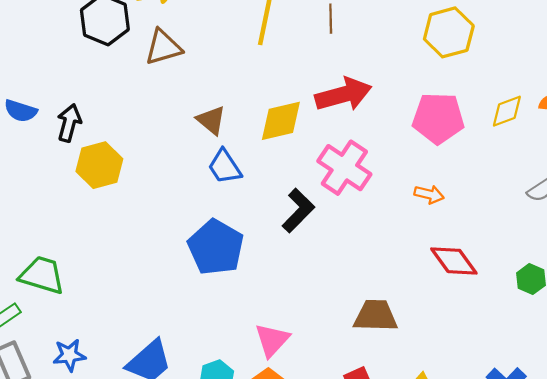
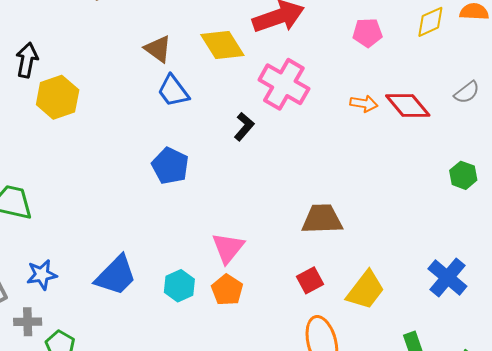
pink pentagon: (438, 118) -> (368, 33), size x0.6
yellow diamond: (281, 121) -> (222, 45), turned 75
black L-shape: (298, 210) -> (244, 127), size x0.7
blue pentagon: (216, 247) -> (170, 166), size x0.7
red diamond: (454, 261) -> (408, 105), moved

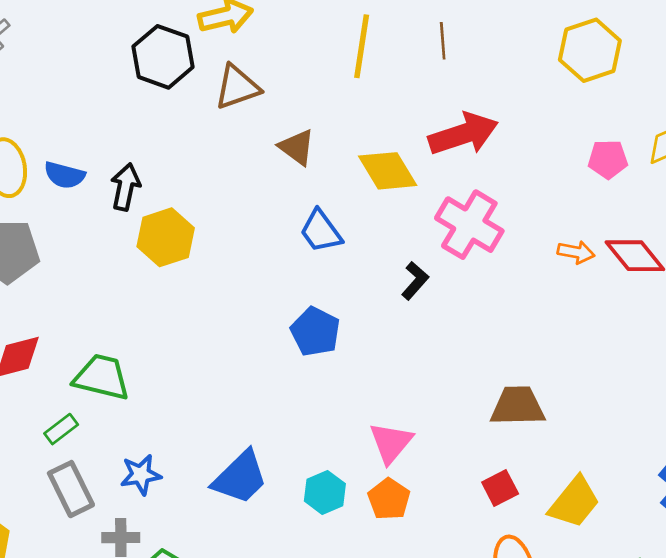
pink pentagon: (368, 33) -> (608, 159), moved
brown triangle: (158, 49) -> (297, 147), moved

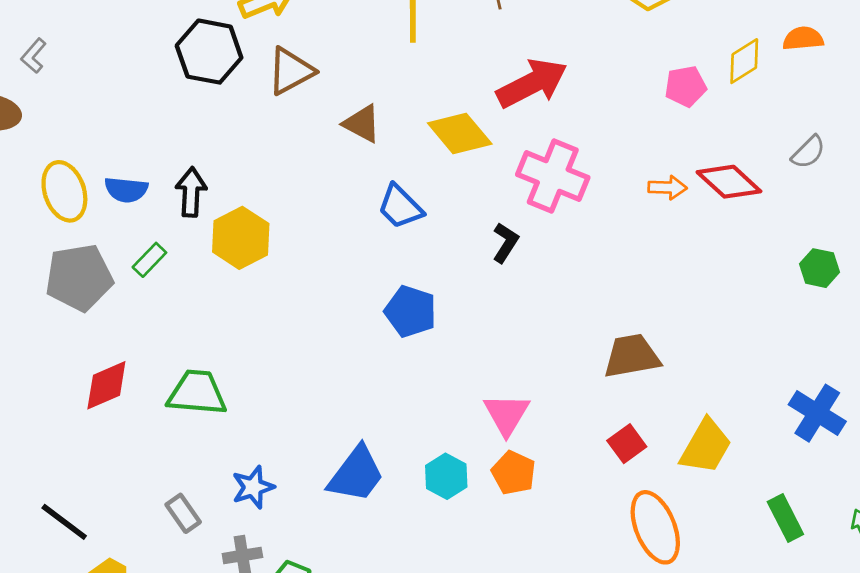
green rectangle: (61, 429) -> (149, 260), moved
gray rectangle: (71, 489) -> (183, 513), size x0.7

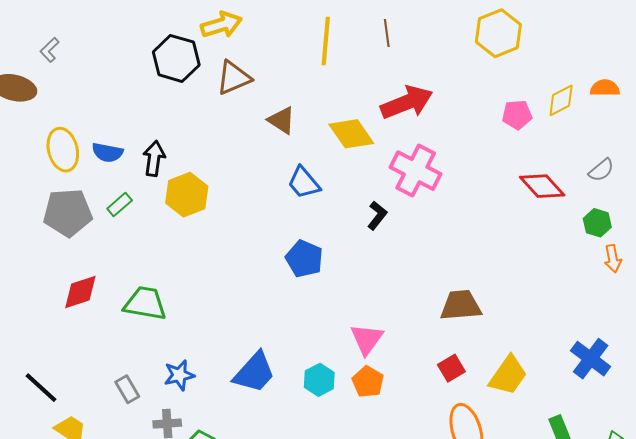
orange arrow: (667, 187) -> (613, 259), moved, turned 72
green hexagon: (820, 268) -> (597, 223), moved

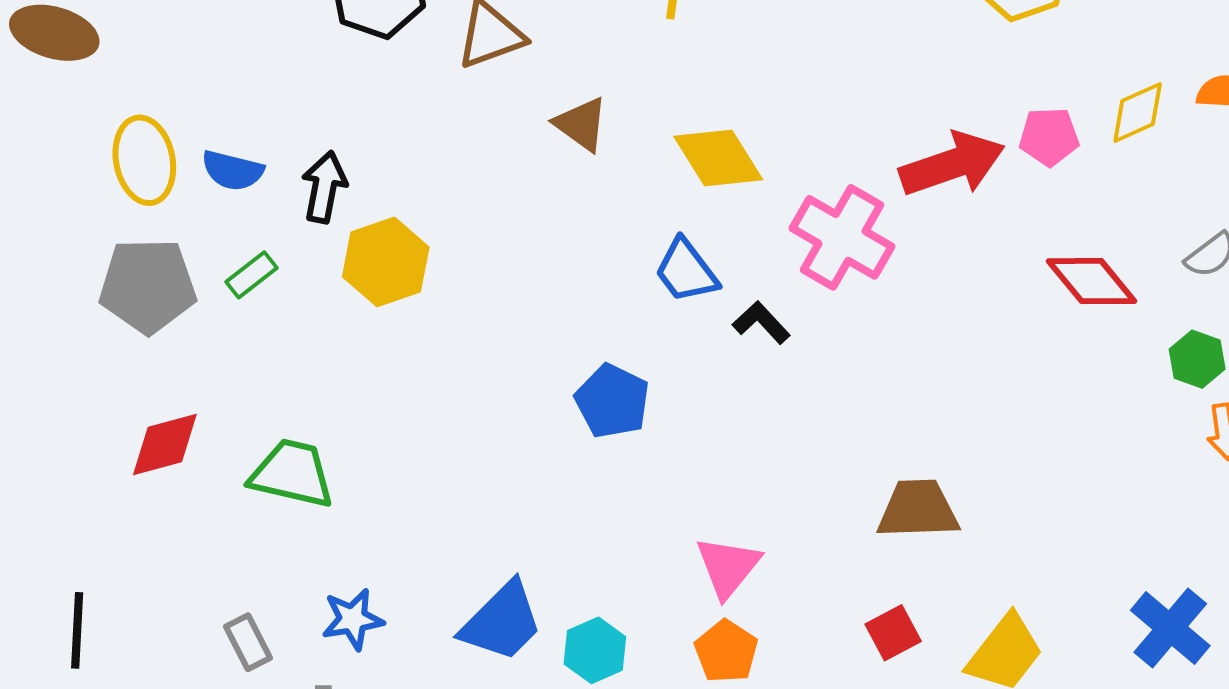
red arrow: (407, 102) -> (952, 164), moved
blue trapezoid: (304, 183) -> (686, 271), moved
black L-shape: (377, 216) -> (761, 323), turned -84
cyan hexagon: (319, 380) -> (595, 650), moved
black line: (41, 388) -> (77, 630), turned 48

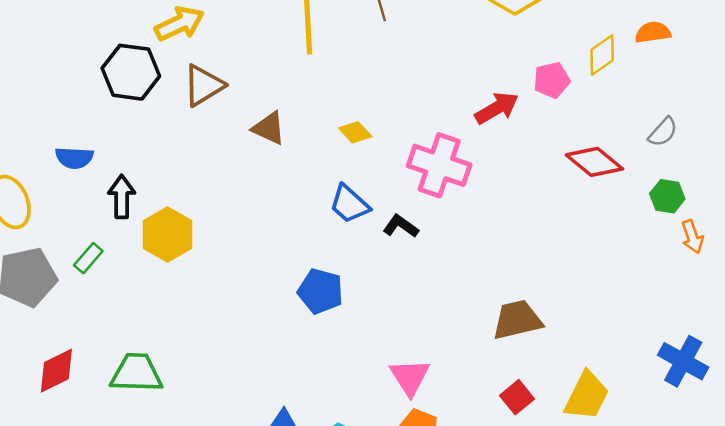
yellow diamond: (718, 158) -> (355, 132), size x0.6
red arrow: (952, 164) -> (497, 108), size x0.7
blue semicircle: (233, 170) -> (74, 158), moved

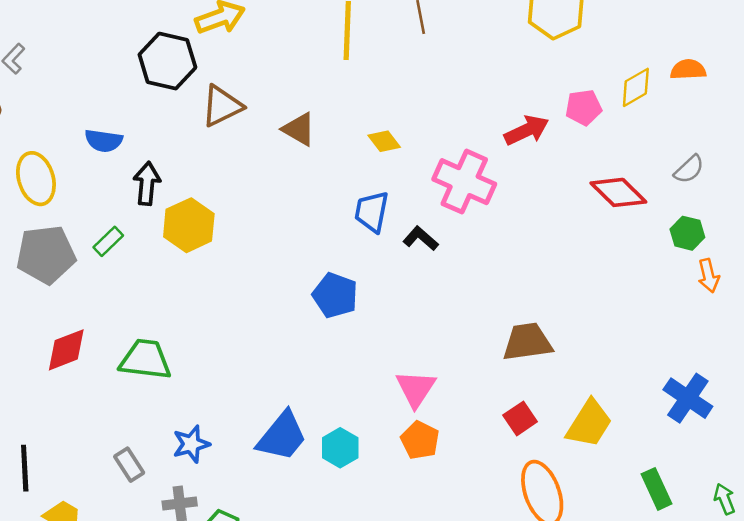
brown triangle: (204, 85) -> (222, 106), moved
blue trapezoid: (349, 204) -> (372, 212), turned 54

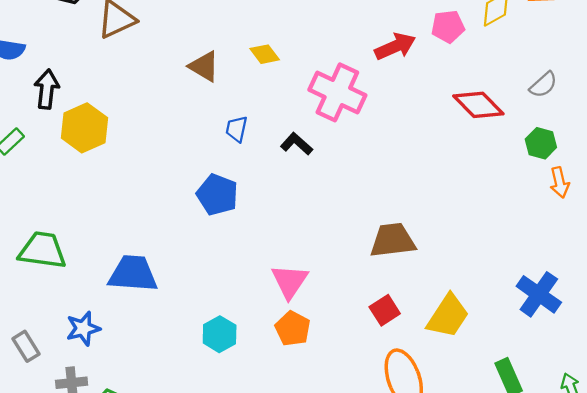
brown triangle: (299, 129) -> (204, 66), moved
blue trapezoid: (372, 212) -> (237, 129), moved, size x0.7
blue trapezoid: (282, 436) -> (133, 274), moved, turned -126

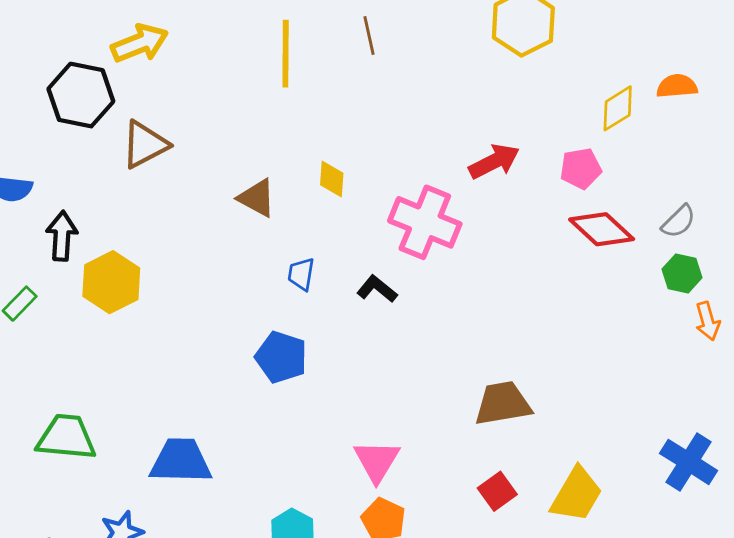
pink pentagon: (448, 27) -> (581, 169), moved
yellow diamond: (265, 54) -> (332, 179), turned 44
gray semicircle: (543, 85) -> (679, 221), moved

